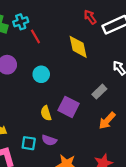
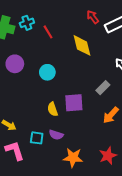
red line: (35, 36) -> (48, 32), moved
purple square: (69, 107) -> (74, 103), turned -30

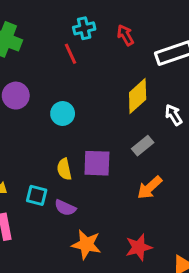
red arrow: (93, 17) -> (125, 35), moved
cyan cross: (27, 23) -> (84, 28), moved
yellow diamond: (82, 45) -> (138, 96), moved, turned 55
cyan square: (37, 138) -> (37, 195), moved

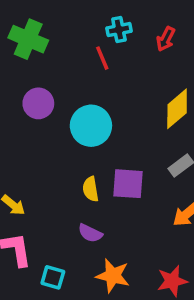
red arrow: (125, 35) -> (166, 39), turned -125
cyan circle: (63, 114) -> (91, 126), size x1.5
cyan square: (37, 195) -> (53, 277), moved

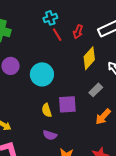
red arrow: (166, 39) -> (78, 32), moved
red line: (102, 58) -> (57, 35), moved

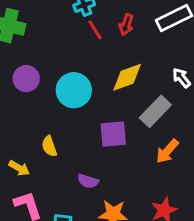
yellow diamond: (89, 58) -> (127, 77), moved, turned 30
gray rectangle: (96, 90) -> (155, 111), size x1.5
yellow semicircle: (47, 110) -> (49, 146), moved

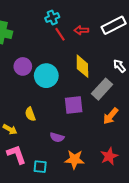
red arrow: (126, 25) -> (81, 30), turned 72
yellow diamond: (127, 77) -> (82, 66), turned -70
purple circle: (26, 79) -> (23, 66), moved

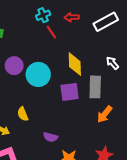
red arrow: (81, 30) -> (72, 17), moved
gray rectangle: (102, 89) -> (95, 87), turned -40
purple square: (74, 105) -> (70, 92), moved

